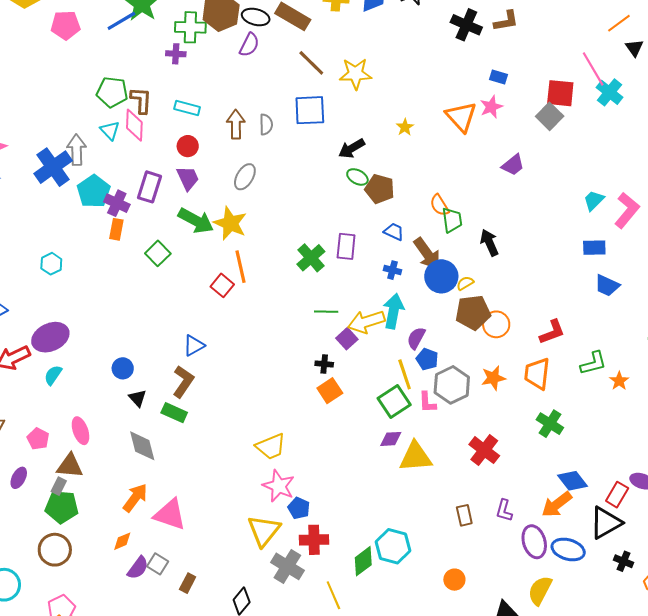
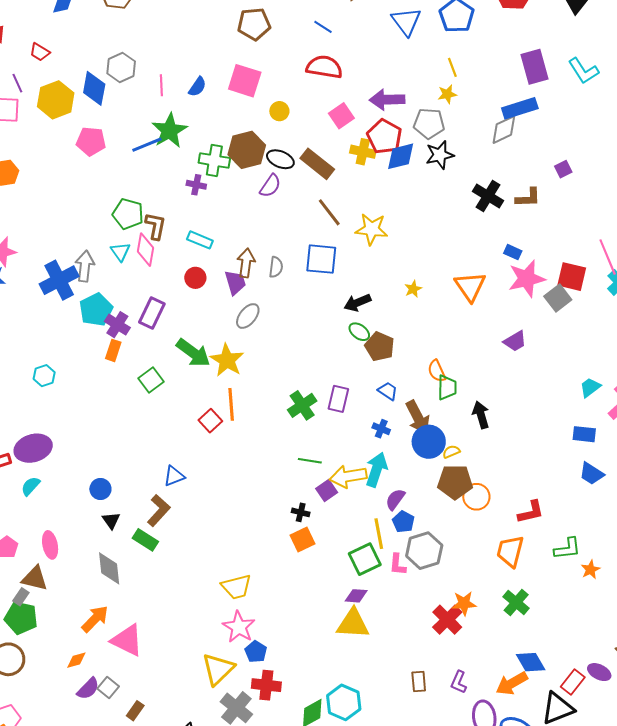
pink star: (491, 107) -> (527, 279), moved, size x1.6
purple trapezoid: (188, 178) -> (235, 282), moved
orange star: (493, 378) -> (464, 603), moved
yellow triangle: (416, 457) -> (353, 624), moved

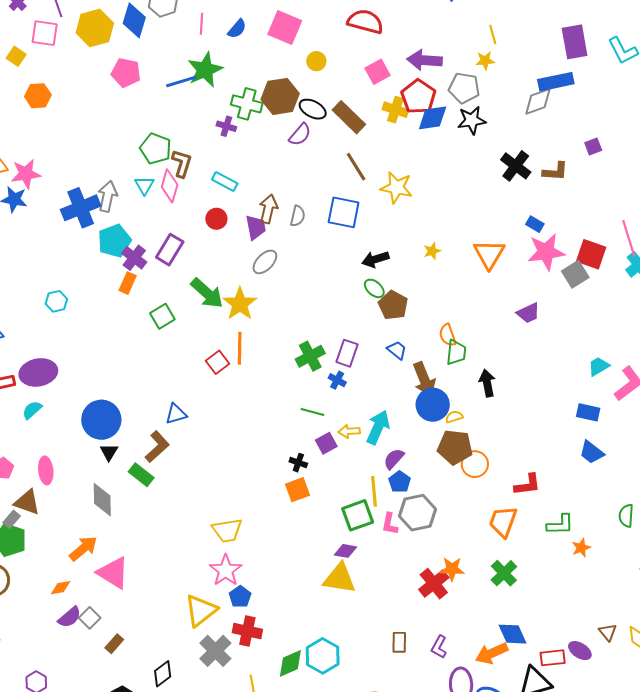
blue cross: (381, 429) -> (337, 380), moved
yellow arrow: (348, 476) -> (349, 431), size x0.6
blue circle: (100, 489) -> (101, 420), size x1.8
red rectangle: (573, 682) -> (553, 658), turned 40

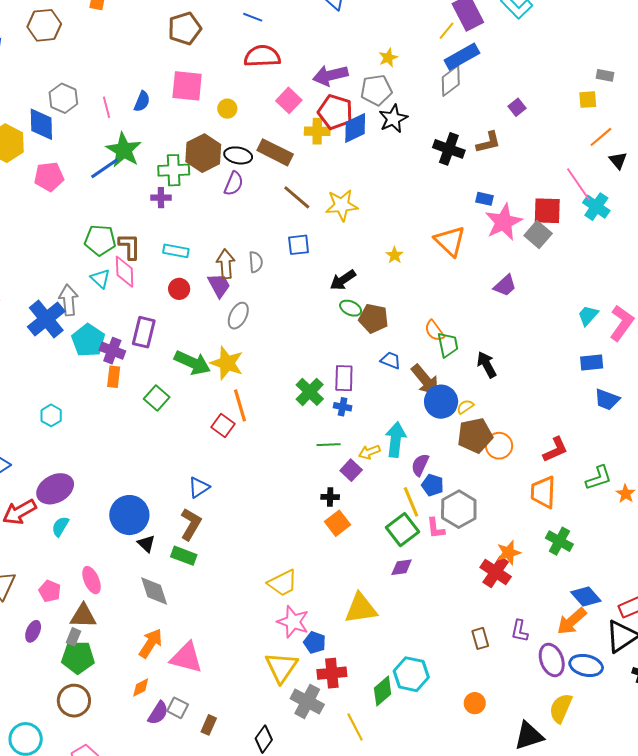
yellow line: (493, 34) -> (447, 31), moved, turned 72
blue square: (344, 212) -> (299, 245), size x0.7
yellow triangle: (340, 578) -> (361, 608), moved

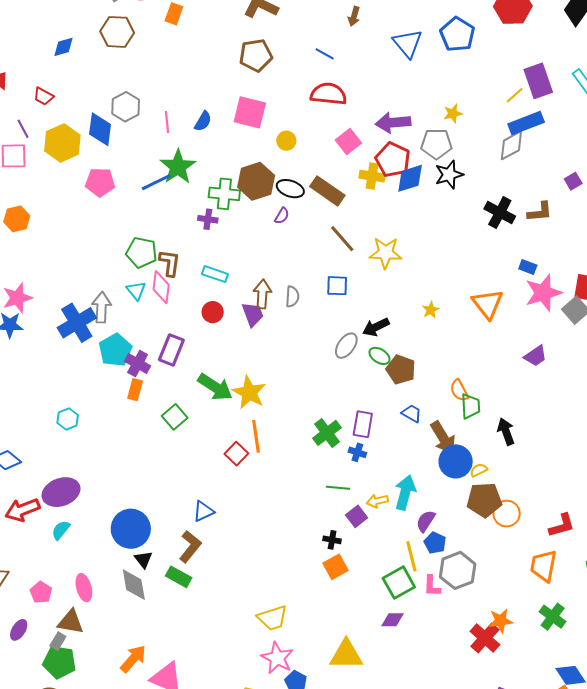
purple semicircle: (234, 184) -> (282, 216), size x0.7
gray ellipse: (238, 316) -> (346, 346), moved
gray diamond: (154, 591) -> (134, 585), moved

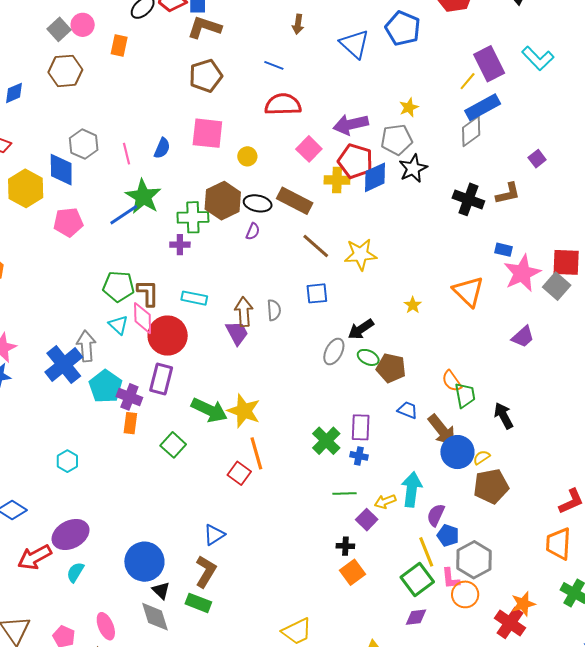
red circle: (213, 312) -> (168, 336), moved, size x1.8
orange circle: (507, 514) -> (465, 594), moved

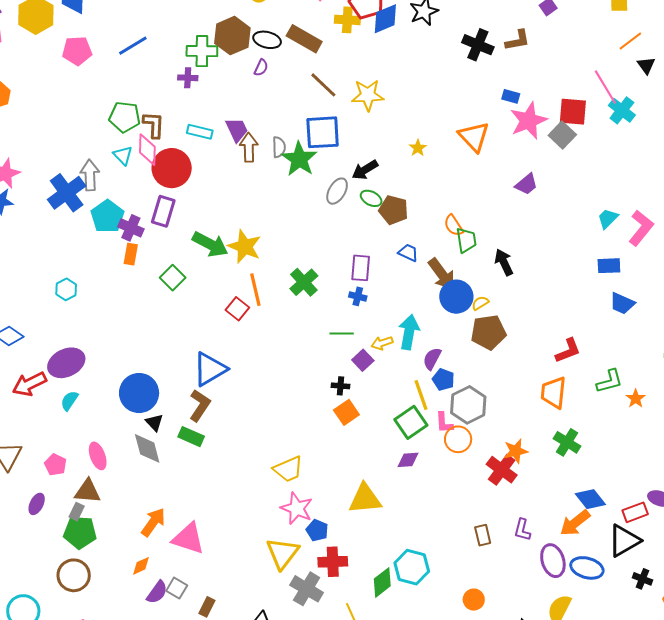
green star: (143, 197) -> (299, 159), moved
blue square: (317, 293) -> (323, 132), size x1.6
purple trapezoid: (237, 333) -> (237, 130), moved
green cross: (326, 441) -> (304, 282), moved
blue triangle: (214, 535) -> (210, 369), size x1.6

